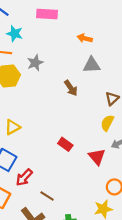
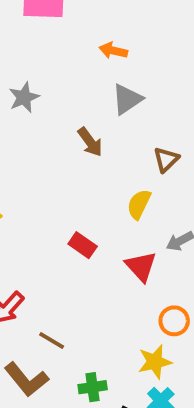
gray triangle: (92, 65) -> (127, 99), turned -30
yellow semicircle: (107, 123) -> (139, 204), moved

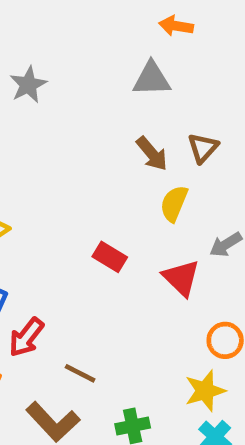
orange arrow: (113, 51) -> (176, 26), moved
gray triangle: (127, 99) -> (152, 79), turned 36
brown arrow: (90, 142) -> (152, 154), moved

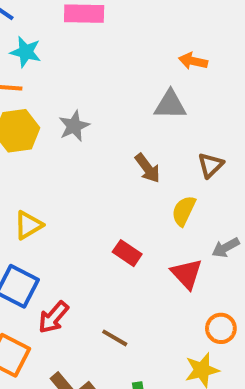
gray star: (28, 85) -> (74, 126), moved
brown arrow: (152, 154) -> (148, 168), moved
brown line: (80, 373) -> (115, 338), moved

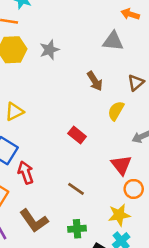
red triangle: (187, 274) -> (121, 165), moved
red arrow: (53, 317) -> (26, 173), turned 115
brown line: (115, 338) -> (76, 189), moved

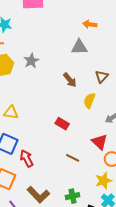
yellow triangle: (14, 112) -> (11, 112), turned 42
brown line: (76, 189) -> (73, 158), moved

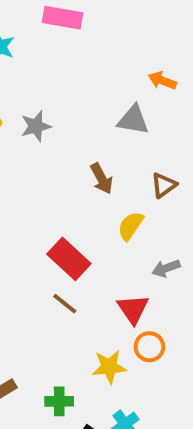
red rectangle: (62, 124) -> (69, 259), size x1.5
brown line: (73, 158) -> (65, 304), moved
yellow star: (103, 181) -> (109, 367), moved

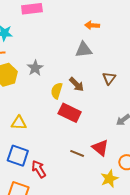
yellow semicircle: (131, 226) -> (57, 91), moved
red rectangle: (69, 259) -> (70, 113), moved
red triangle: (133, 309) -> (100, 148), moved

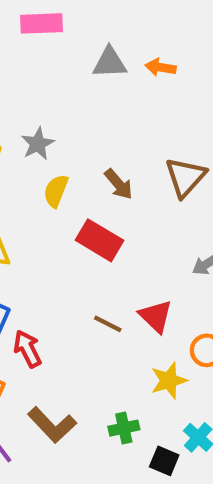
gray triangle: (84, 50) -> (110, 63), moved
brown triangle: (109, 78) -> (185, 177), size x1.5
yellow semicircle: (57, 91) -> (56, 191), moved

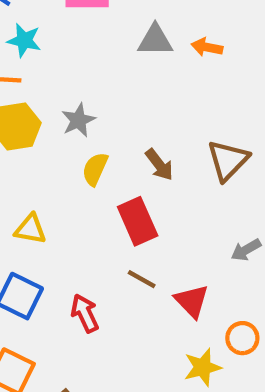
red rectangle: (100, 240) -> (138, 221), turned 33
brown line: (108, 324) -> (142, 279), moved
red arrow: (27, 349) -> (85, 313), moved

